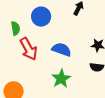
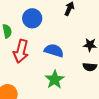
red arrow: (29, 49) -> (21, 51), turned 45

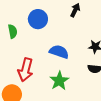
red arrow: (21, 51) -> (26, 70), moved

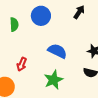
red arrow: (26, 70) -> (22, 64), size x0.6

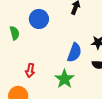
blue semicircle: (57, 51) -> (74, 53), moved, turned 96

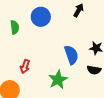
blue semicircle: (74, 53) -> (71, 55), turned -48

